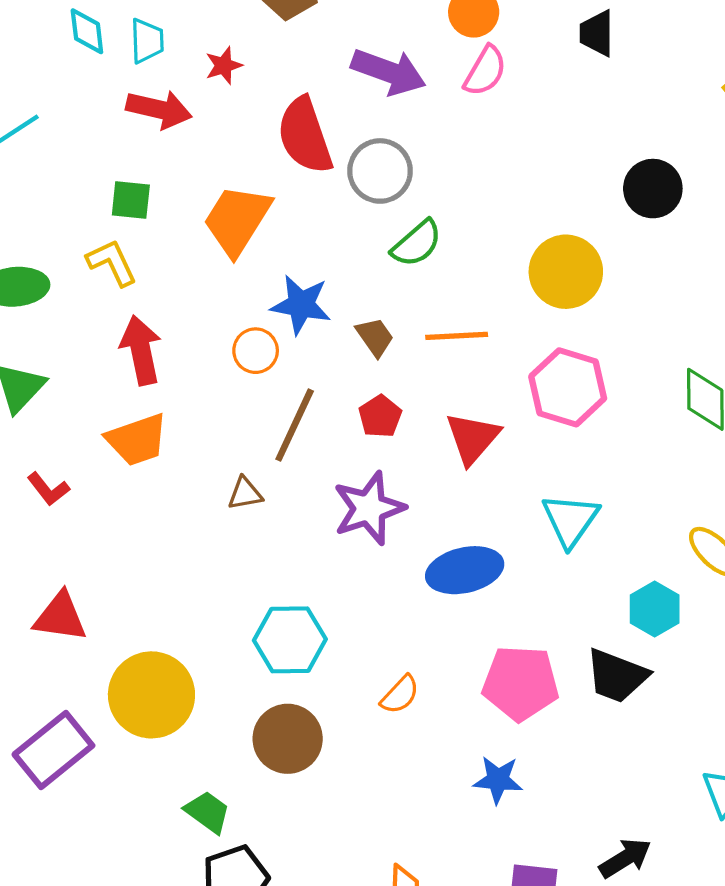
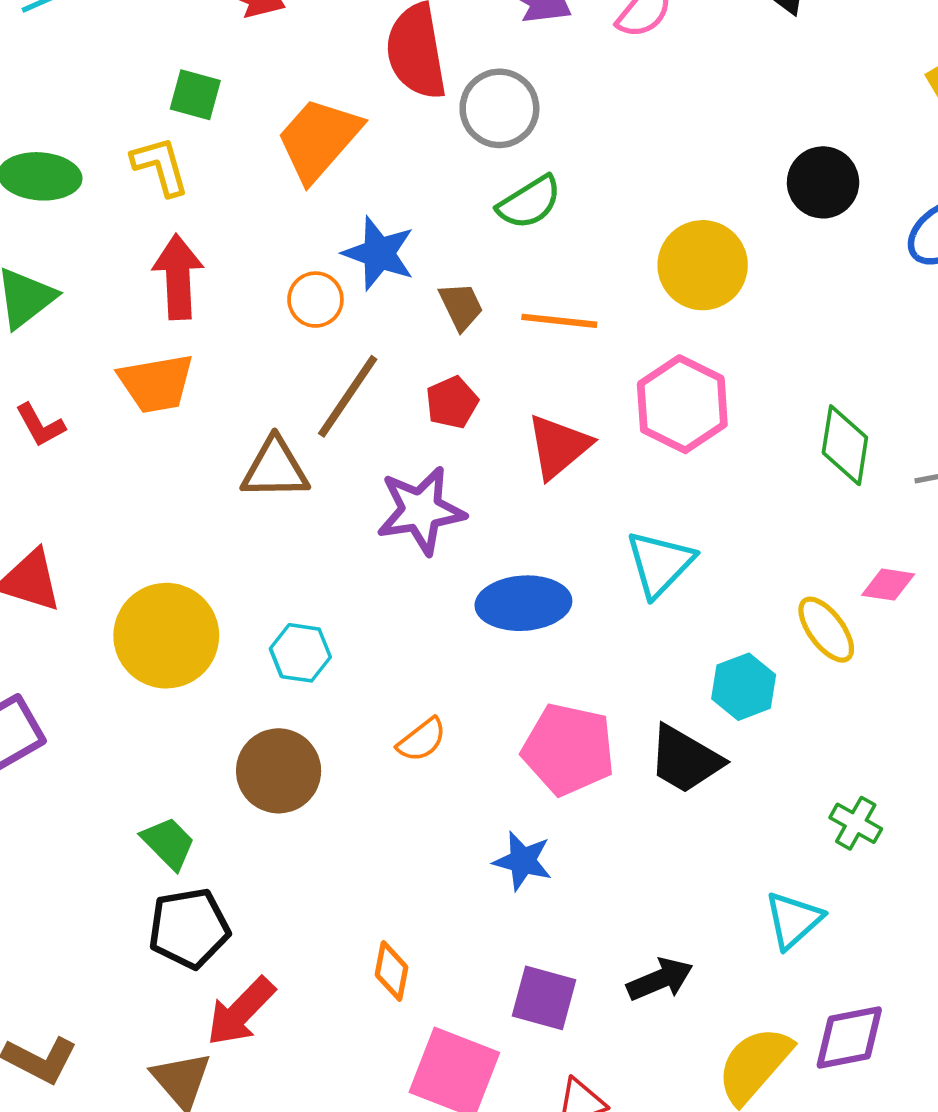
brown triangle: (245, 494) -> (275, 469), size x1.6
cyan hexagon: (290, 640) -> (300, 653), size x0.7
yellow circle: (151, 695) -> (166, 636), moved

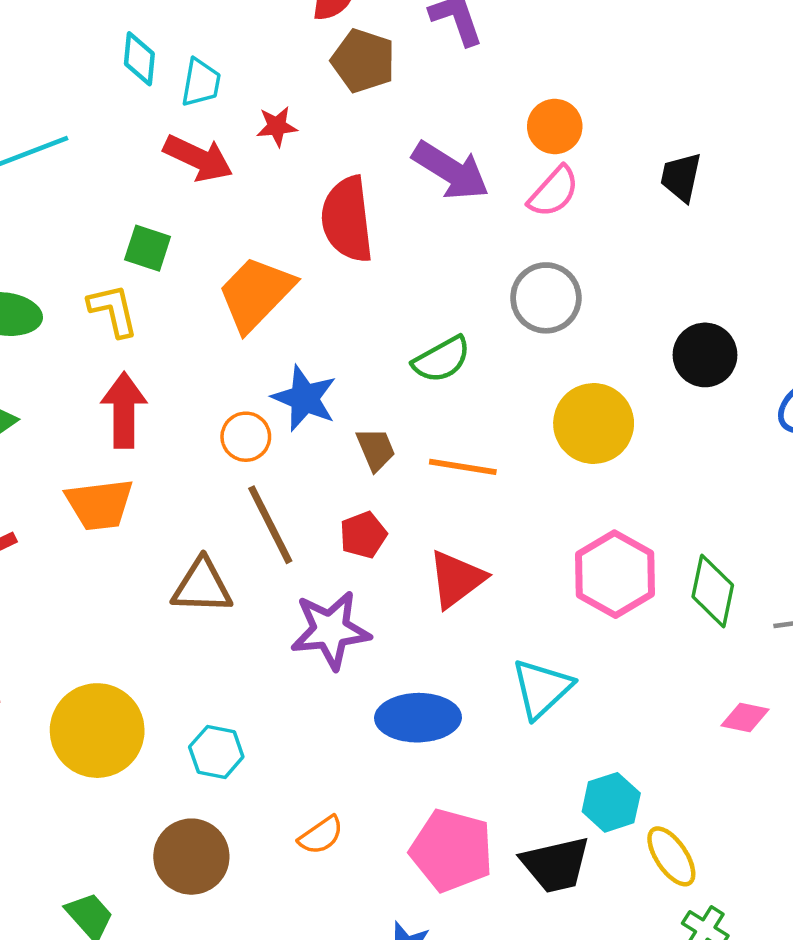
gray circle: (499, 108) -> (546, 298), moved
brown line: (348, 396) -> (270, 525), turned -64
pink hexagon: (682, 404) -> (615, 574), moved
yellow ellipse: (826, 630) -> (671, 856), moved
black trapezoid: (685, 759) -> (556, 865), turned -46

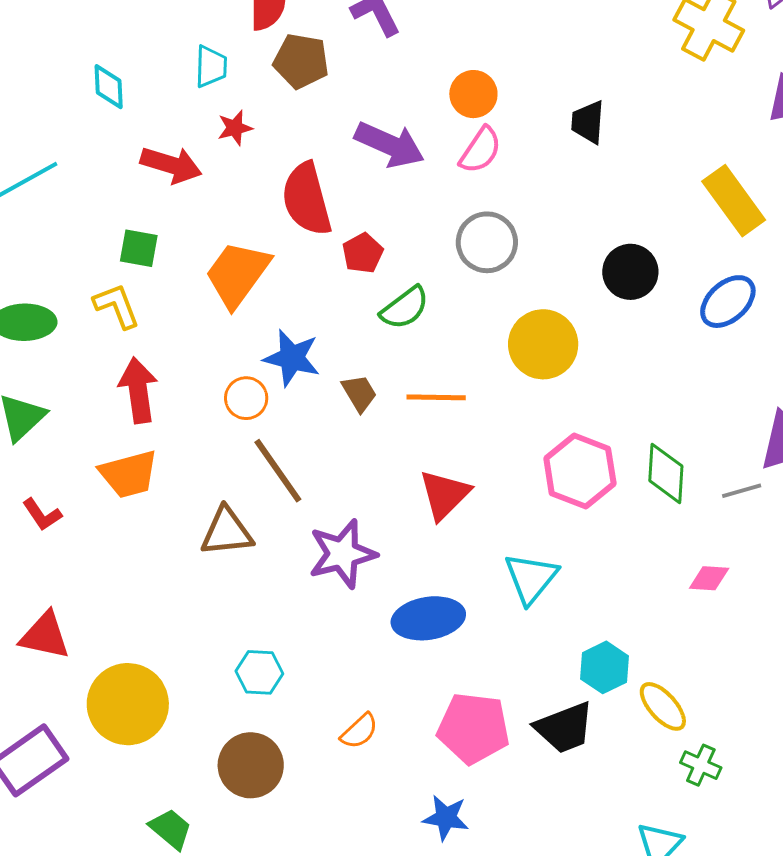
cyan trapezoid: (201, 83) -> (211, 66), moved
red pentagon: (363, 535) -> (363, 253), moved
yellow circle: (97, 731) -> (128, 704), moved

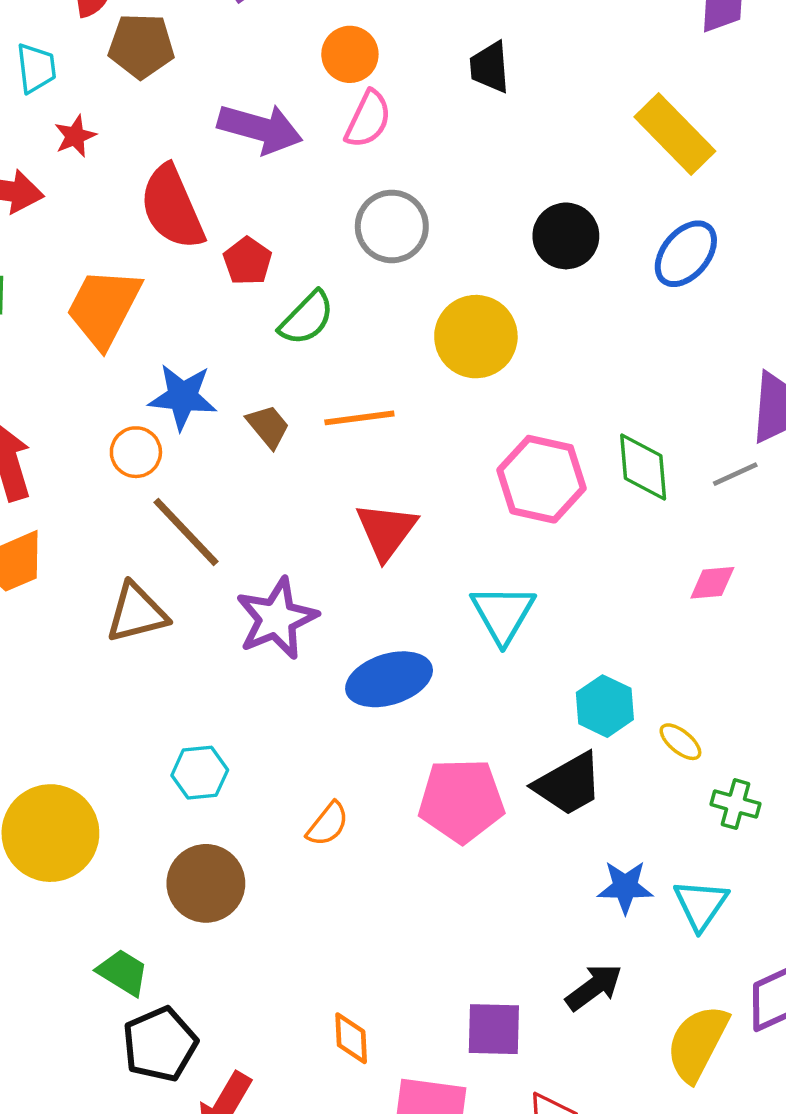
yellow ellipse: (663, 706) -> (680, 742), size x0.7
blue star: (446, 818) -> (625, 887), moved

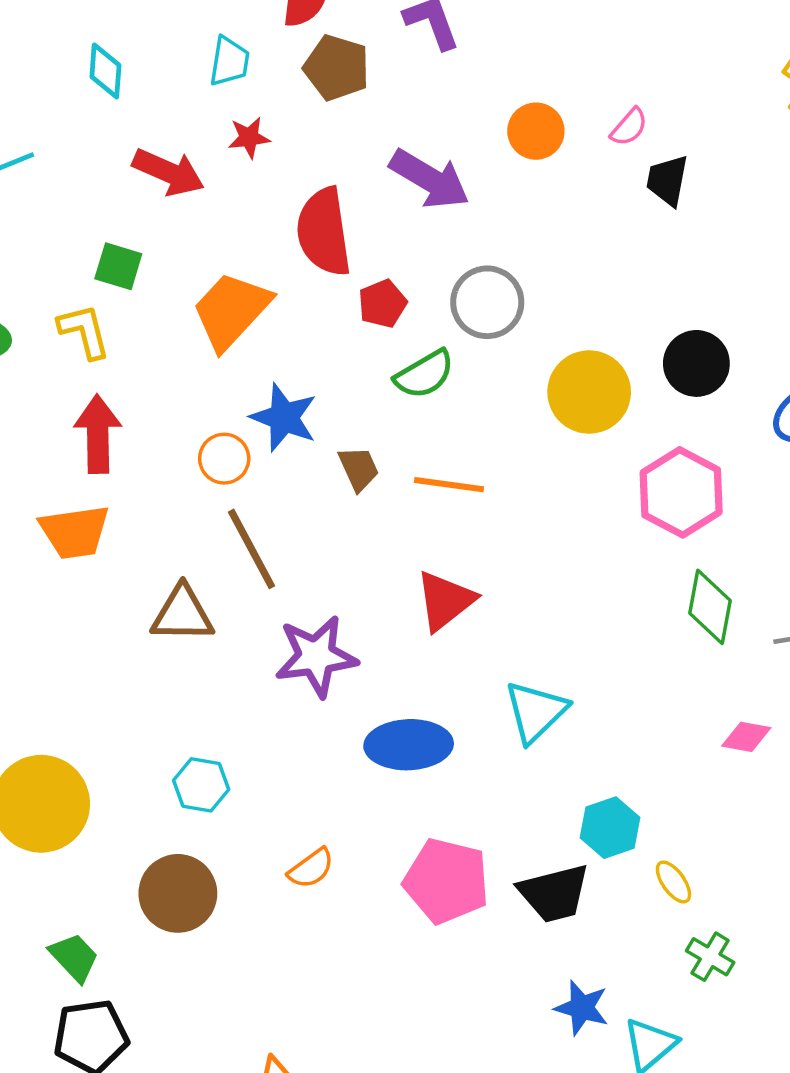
pink semicircle: (368, 119) -> (629, 127), moved, size x0.7
gray circle: (392, 226) -> (487, 302), moved
yellow circle: (476, 337) -> (589, 392), moved
pink hexagon: (541, 479) -> (681, 492), moved

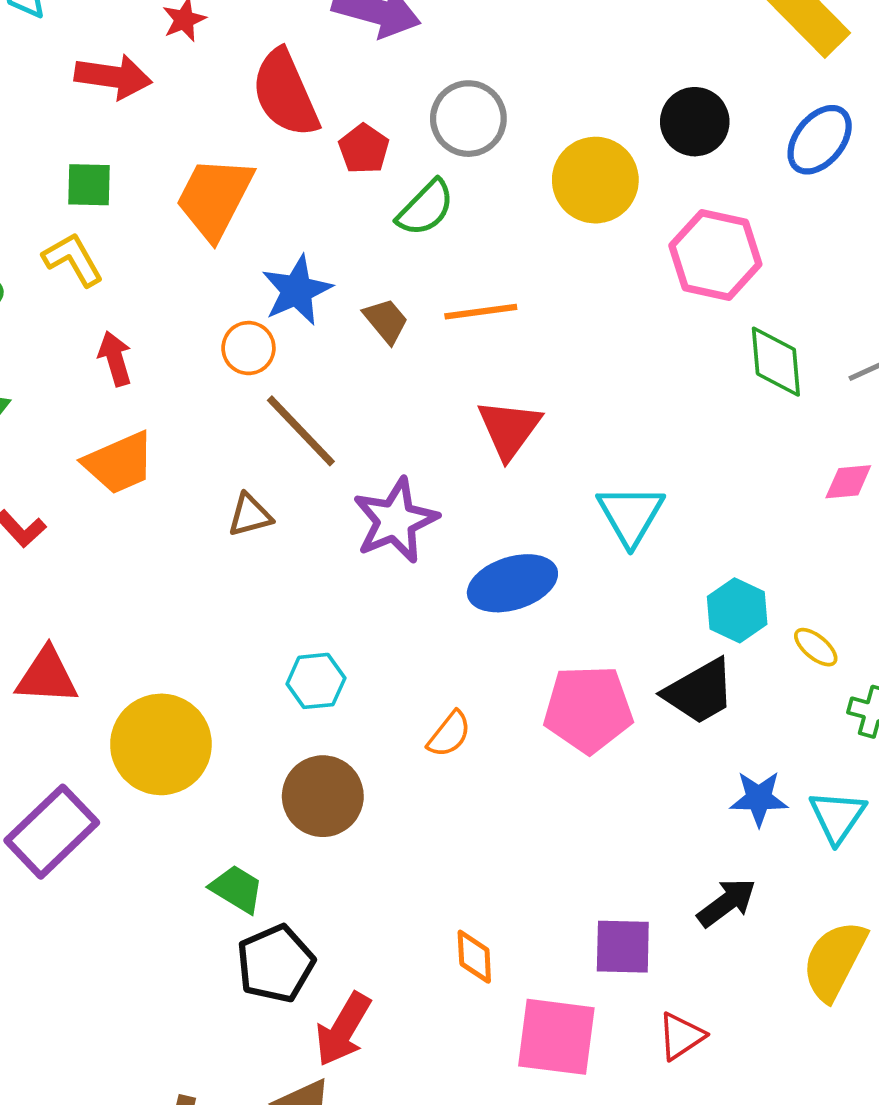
blue star: (284, 418) -> (297, 290), turned -30
red arrow: (98, 434) -> (115, 359), size x0.7
brown triangle: (182, 614) -> (250, 515), size x0.7

